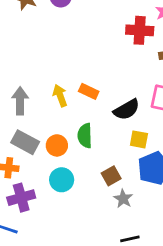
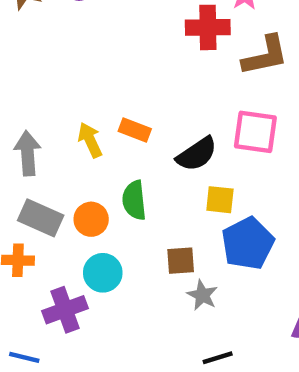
brown square: (111, 176) -> (181, 261), turned 30
purple cross: (21, 198) -> (65, 310), moved

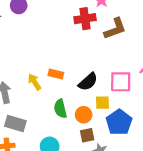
pink square: (255, 132) -> (121, 82), moved
orange circle: (91, 219) -> (84, 115), moved

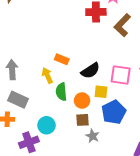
brown L-shape: (115, 29) -> (122, 25), turned 145
yellow arrow: (35, 82) -> (47, 75), moved

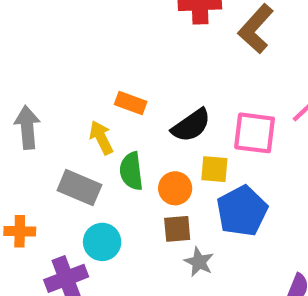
gray rectangle: (18, 100) -> (79, 188), moved

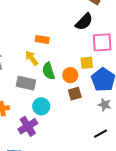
black semicircle: (191, 125) -> (84, 22), moved
gray star: (199, 262) -> (105, 105), moved

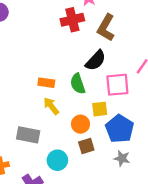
yellow arrow: (32, 58) -> (51, 106), moved
green semicircle: (48, 71) -> (78, 84), moved
cyan circle: (41, 106) -> (57, 160), moved

